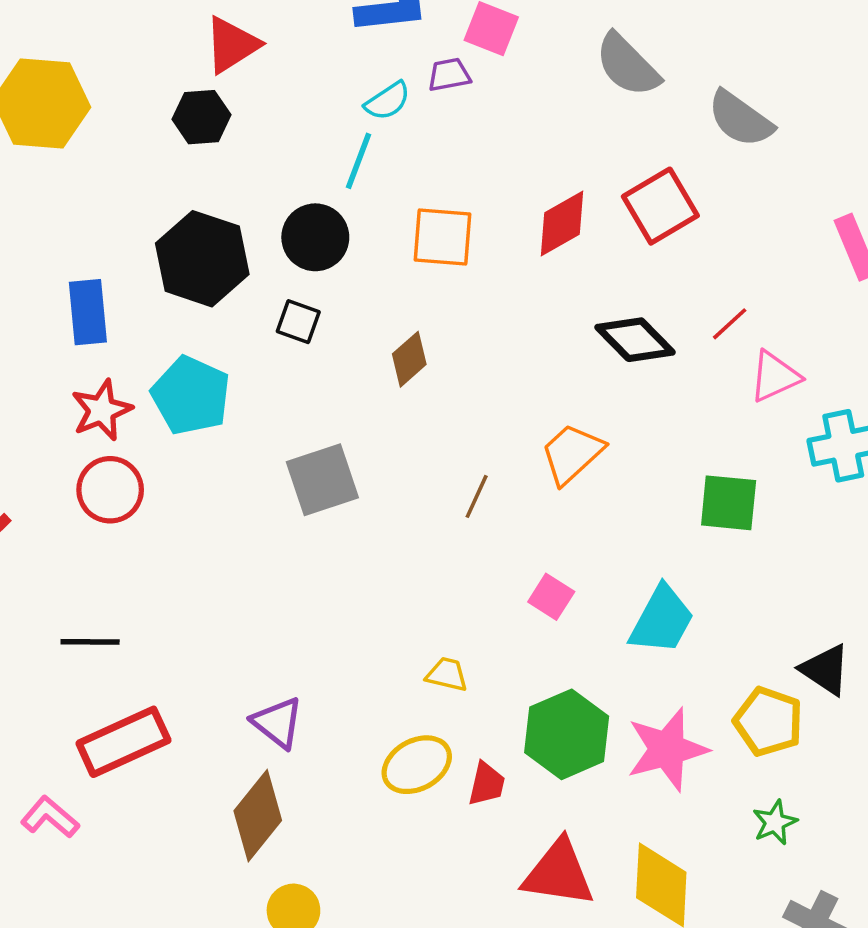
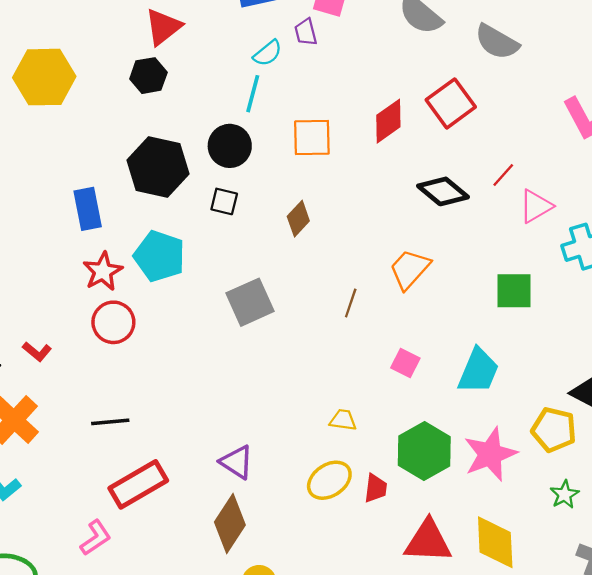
purple trapezoid: (449, 75) -> (306, 32), turned -88
pink L-shape: (50, 817) -> (96, 538), turned 111

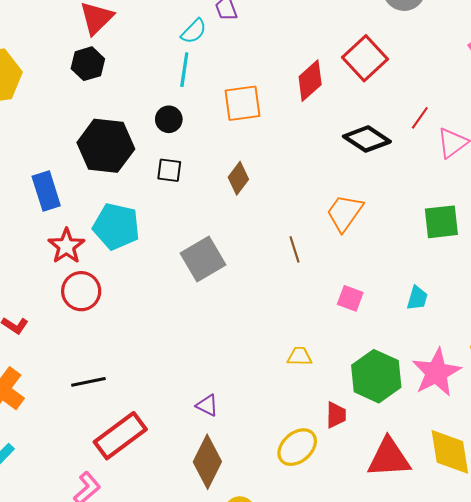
black circle: (230, 146) -> (169, 119), size x0.7
brown line: (351, 303) -> (295, 249), turned -30
cyan trapezoid: (478, 371) -> (417, 298), size x0.6
purple triangle: (237, 462) -> (207, 405), size x0.7
yellow ellipse: (329, 480) -> (297, 447), moved

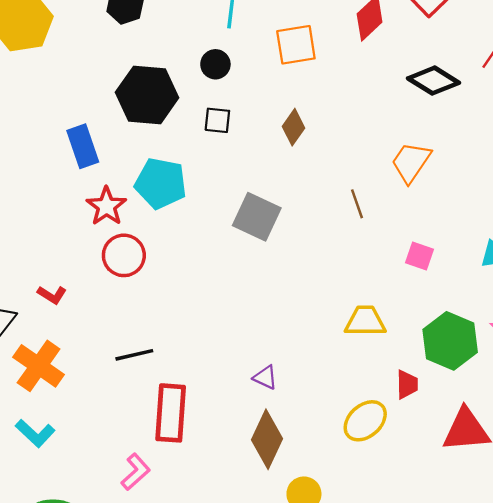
gray square: (203, 259) -> (257, 217), turned -33
yellow trapezoid: (299, 356) -> (365, 321), size x1.5
red rectangle: (120, 436) -> (171, 413), turned -48

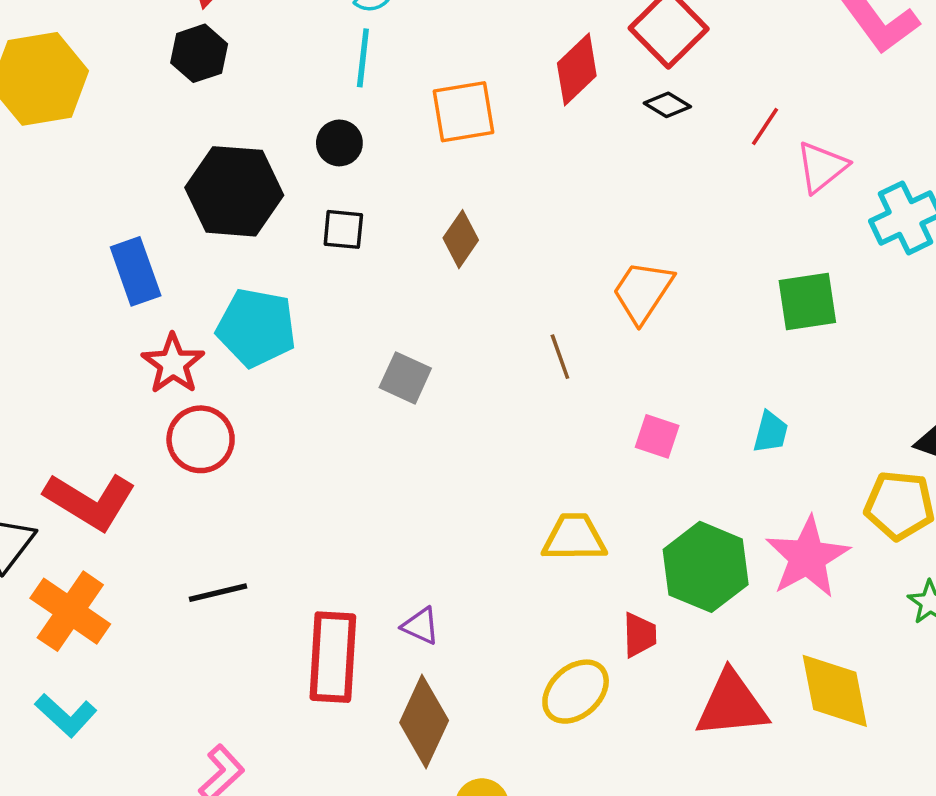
black diamond: (433, 81) -> (667, 105), moved, size x0.6
gray square: (257, 217) -> (405, 378), size x0.7
red L-shape: (52, 295) -> (90, 501), size x2.0
red rectangle: (171, 413) -> (333, 657), moved

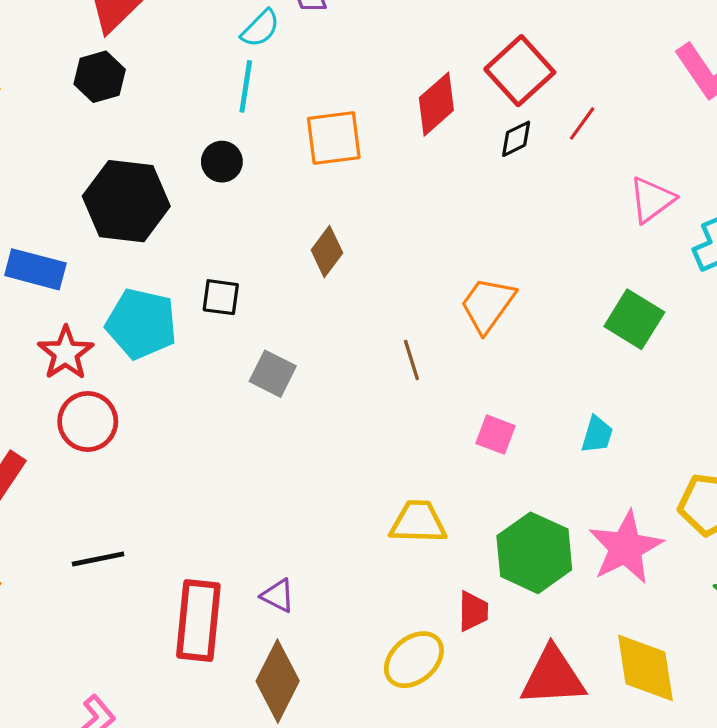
black diamond: (667, 105) -> (516, 139), turned -60
red line: (765, 127) -> (582, 123), moved
black square: (343, 229) -> (221, 297), moved
blue rectangle: (136, 271) -> (35, 269), turned -58
green square: (807, 302) -> (634, 319), turned 38

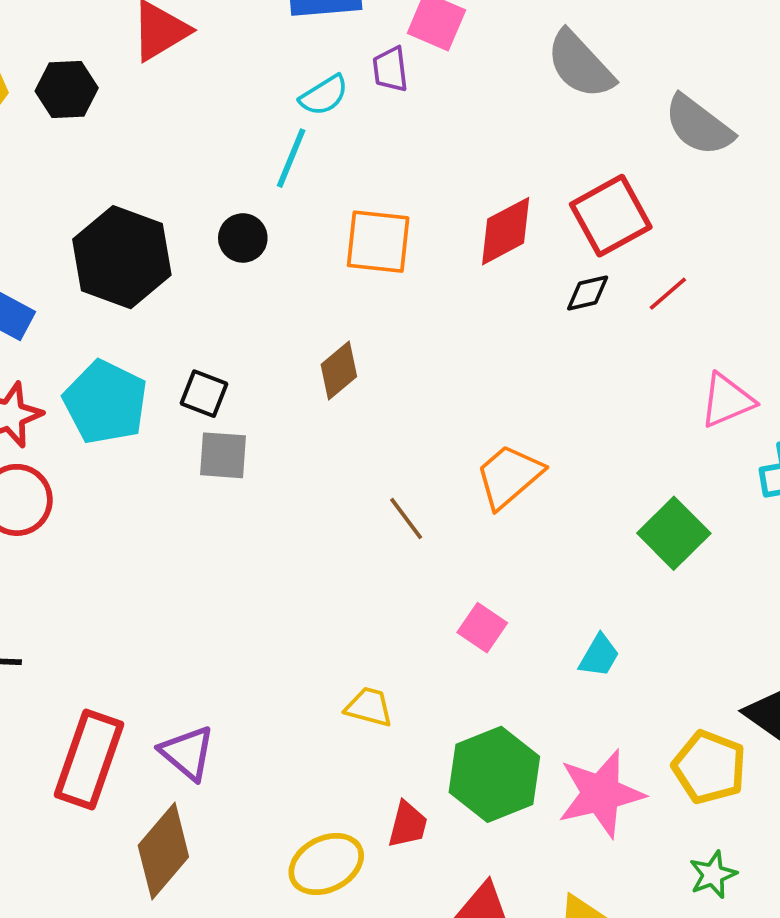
black hexagon: (100, 77) -> (67, 90), moved
brown line: (411, 360) -> (406, 519), turned -33
gray square: (273, 374) -> (223, 455), moved, turned -36
yellow trapezoid: (418, 522) -> (369, 707), size x0.7
purple triangle: (278, 596) -> (187, 753), size x1.4

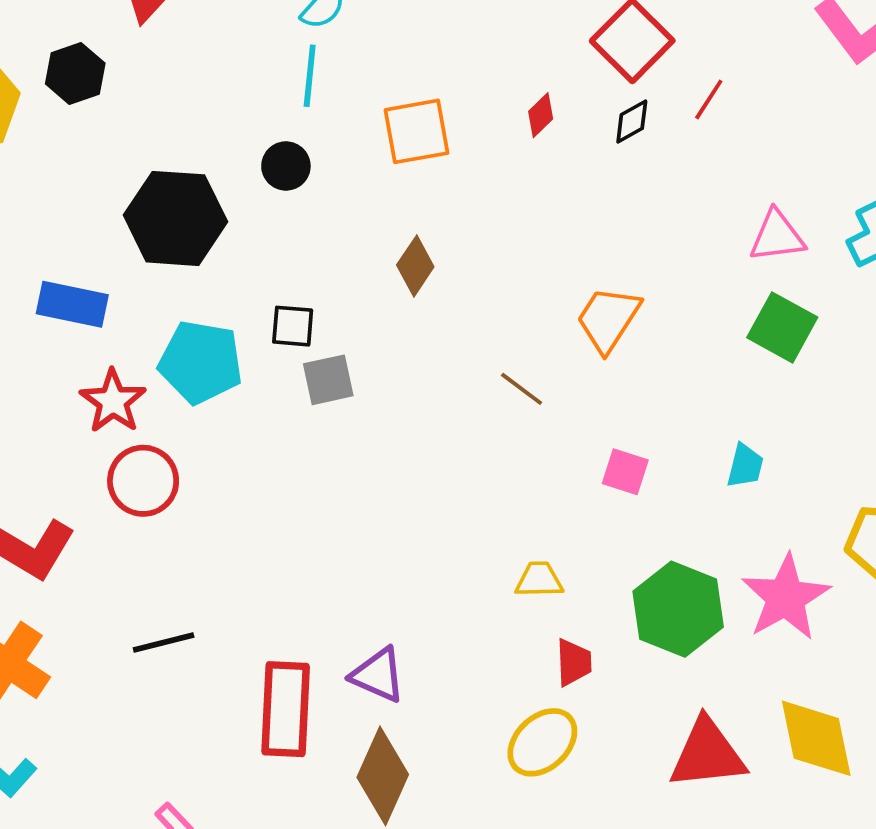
red diamond: (506, 231) -> (541, 115), moved, size x0.6
pink triangle: (727, 400) -> (777, 236), moved, turned 32
red trapezoid: (408, 825) -> (574, 662), moved

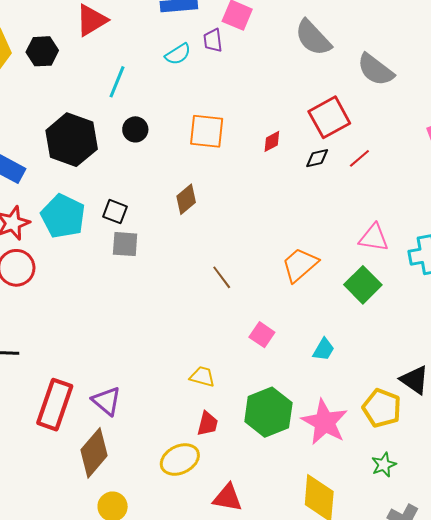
cyan line: (310, 76) -> (117, 82), moved
orange trapezoid: (608, 319) -> (300, 265), moved
pink star: (786, 597) -> (325, 422), turned -30
red triangle: (707, 754) -> (228, 498), moved, size x0.7

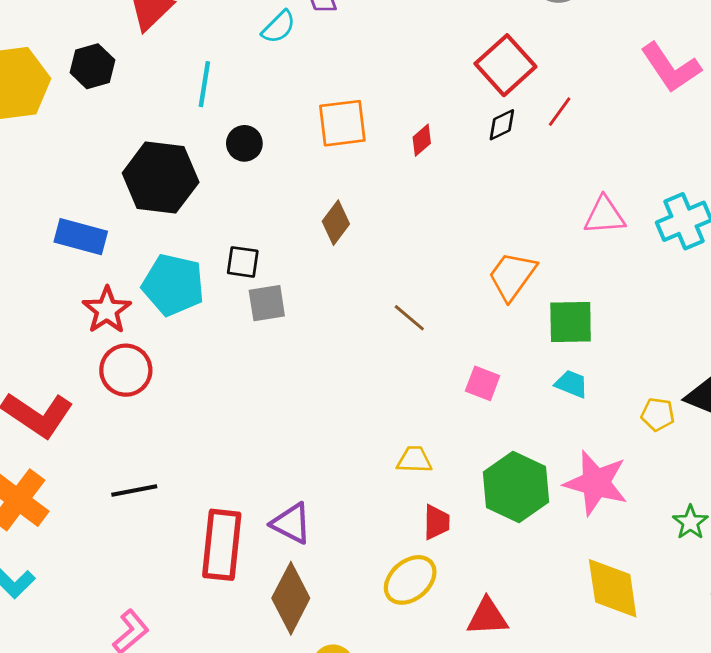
red diamond: (272, 141) -> (422, 140), moved
green square: (363, 285) -> (571, 322), moved, turned -33
cyan trapezoid: (324, 349) -> (571, 384), turned -85
yellow pentagon: (382, 408) -> (658, 414), moved, size x0.6

